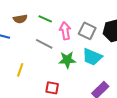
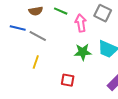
gray square: (87, 31) -> (103, 13), moved
gray line: (44, 44) -> (38, 36), moved

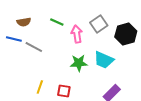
brown semicircle: (36, 11) -> (24, 22), moved
gray square: (103, 13) -> (99, 24), turned 30
yellow line: (36, 62) -> (40, 87), moved

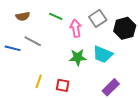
blue line: (14, 39) -> (13, 48), moved

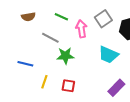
gray line: (33, 41) -> (50, 38), moved
blue line: (13, 48) -> (25, 64), moved
green star: (78, 57) -> (65, 56), moved

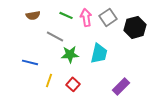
pink arrow: (81, 29) -> (86, 17), moved
cyan trapezoid: (108, 55) -> (99, 53), moved, turned -100
red square: (68, 86) -> (73, 84), turned 32

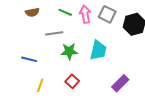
gray square: (108, 17) -> (107, 14), turned -30
gray line: (55, 36) -> (54, 33), turned -36
yellow line: (49, 80) -> (40, 85), moved

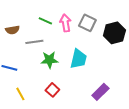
brown semicircle: (32, 12) -> (12, 30), moved
yellow line: (40, 85) -> (20, 94), turned -48

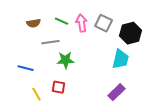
brown semicircle: (12, 30) -> (34, 23), moved
cyan trapezoid: (78, 59) -> (121, 59), moved
red square: (52, 90) -> (59, 87), moved, turned -32

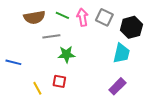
brown semicircle: (34, 23) -> (34, 17), size x1.5
blue line: (26, 68) -> (13, 62), moved

